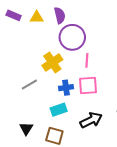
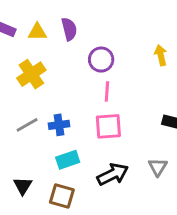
purple circle: (72, 37) -> (101, 60), moved, size x0.7
yellow cross: (52, 62) -> (31, 74), moved
blue cross: (66, 88) -> (59, 125), moved

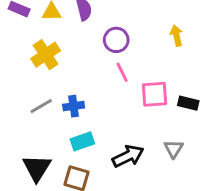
pink line: (107, 91) -> (122, 72), turned -30
pink square: (108, 126) -> (154, 94), moved
black triangle: (23, 186) -> (37, 168), size x1.5

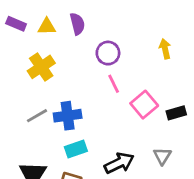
pink square: (154, 94) -> (144, 105), turned -36
black rectangle: (188, 103) -> (176, 113), turned -30
blue cross: (74, 106) -> (68, 116), size x1.4

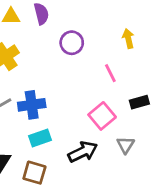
pink line: (114, 84) -> (110, 73), moved
pink square: (144, 105) -> (102, 116), moved

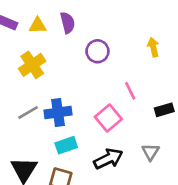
pink line: (110, 73) -> (130, 91), moved
pink square: (102, 116) -> (108, 118), moved

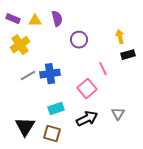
yellow cross: (32, 65) -> (20, 45), moved
black rectangle: (164, 110) -> (128, 55), moved
gray line: (28, 113) -> (28, 76), moved
blue cross: (58, 113) -> (50, 74), moved

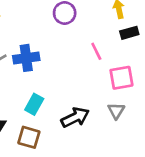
pink square: (87, 89) -> (121, 78), moved, turned 30
cyan rectangle: (56, 109) -> (34, 104), turned -42

